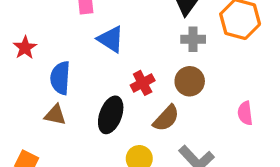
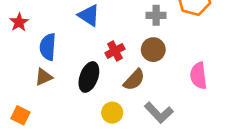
pink semicircle: (245, 113) -> (198, 76), size x1.4
brown triangle: (55, 115) -> (44, 77), turned -36

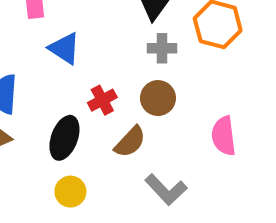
yellow circle: (112, 113) -> (70, 192), moved

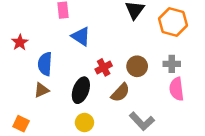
gray cross: (162, 48) -> (172, 64), moved

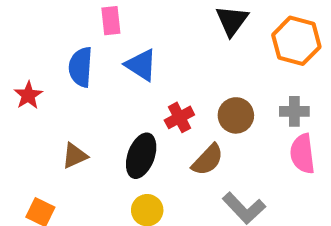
red star: (20, 42) -> (28, 95), moved
blue semicircle: (45, 64) -> (81, 67), moved

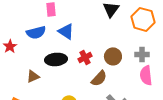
blue semicircle: (81, 67) -> (36, 32), turned -108
black ellipse: (141, 156) -> (56, 59), moved, turned 65

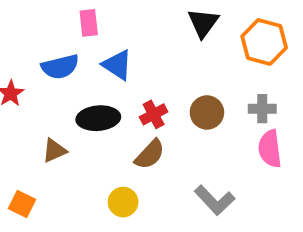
brown semicircle: (99, 78) -> (150, 154), moved

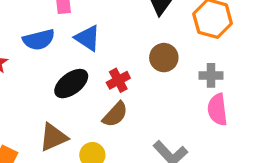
brown circle: (207, 112) -> (164, 58), moved
black ellipse: (98, 118) -> (71, 84), turned -32
brown triangle: (54, 151) -> (53, 137), moved, size x1.4

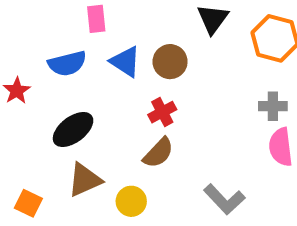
brown circle: (164, 58) -> (170, 62), moved
black ellipse: (71, 84) -> (73, 129), moved

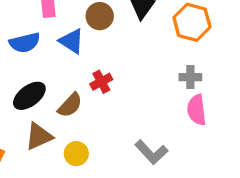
brown circle: (170, 62) -> (100, 16), moved
brown semicircle: (158, 153) -> (70, 105), moved

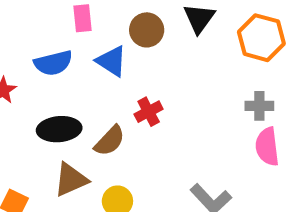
black ellipse: (29, 96) -> (59, 129), turned 32

